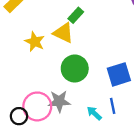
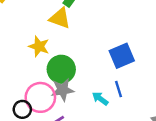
yellow star: (35, 42) -> (39, 46), moved
green circle: (75, 69) -> (61, 69), moved

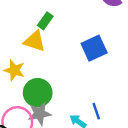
blue square: (122, 56) -> (94, 48), moved

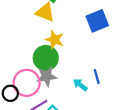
yellow star: (14, 70) -> (55, 40), moved

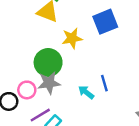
yellow star: (55, 40) -> (72, 38), moved, turned -30
pink circle: (27, 83) -> (27, 90), size x0.6

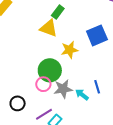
gray star: (49, 83) -> (63, 89), moved
pink circle: (27, 90) -> (43, 84), moved

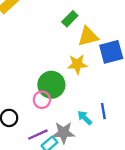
yellow triangle: (49, 28) -> (88, 36), moved, turned -42
gray star: (63, 89) -> (64, 133), moved

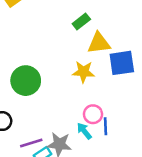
green circle: (51, 85) -> (26, 81), moved
pink circle: (42, 100) -> (93, 114), moved

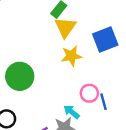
yellow triangle: (99, 43) -> (65, 27), moved, turned -35
cyan arrow: (84, 131) -> (72, 112), moved

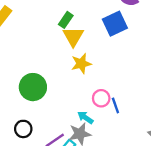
blue square: (105, 40) -> (115, 24), moved

